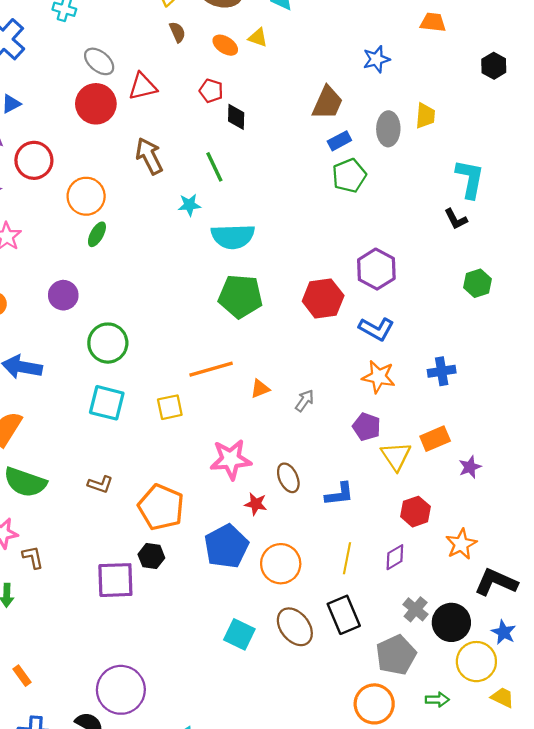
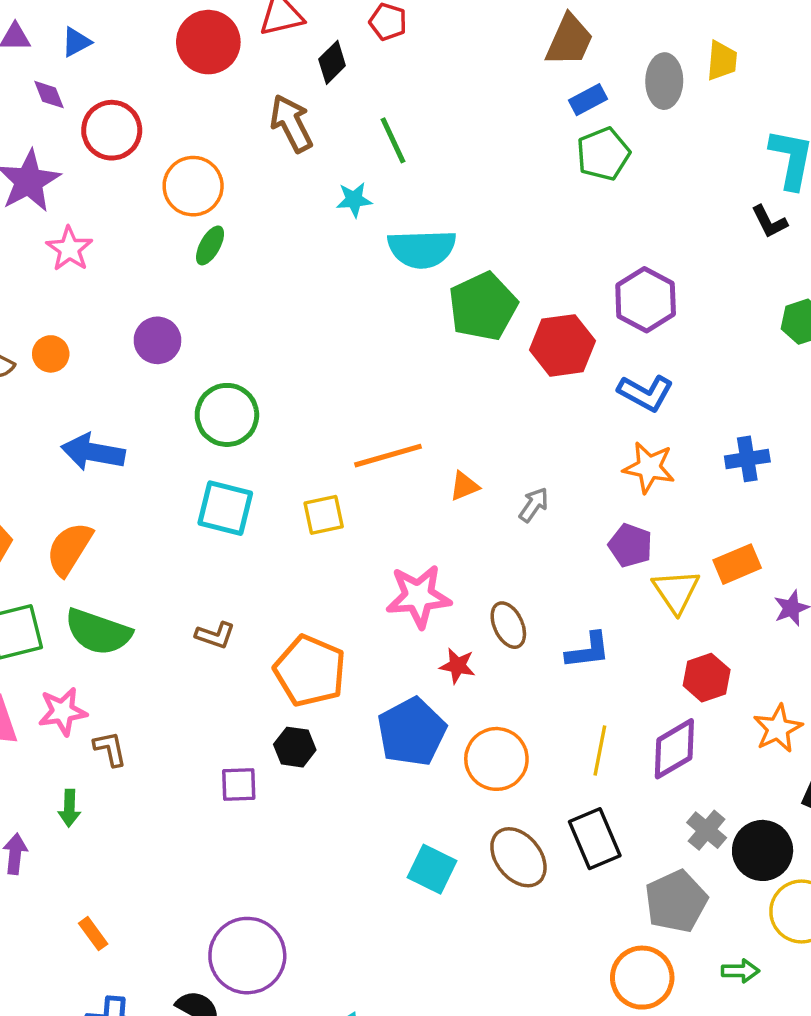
black diamond: (236, 117) -> (332, 62), moved, turned 44
green pentagon: (240, 296) -> (483, 306), moved, turned -30
purple diamond: (395, 557) -> (674, 749), size x1.5
purple square: (115, 580) -> (239, 784), size x0.6

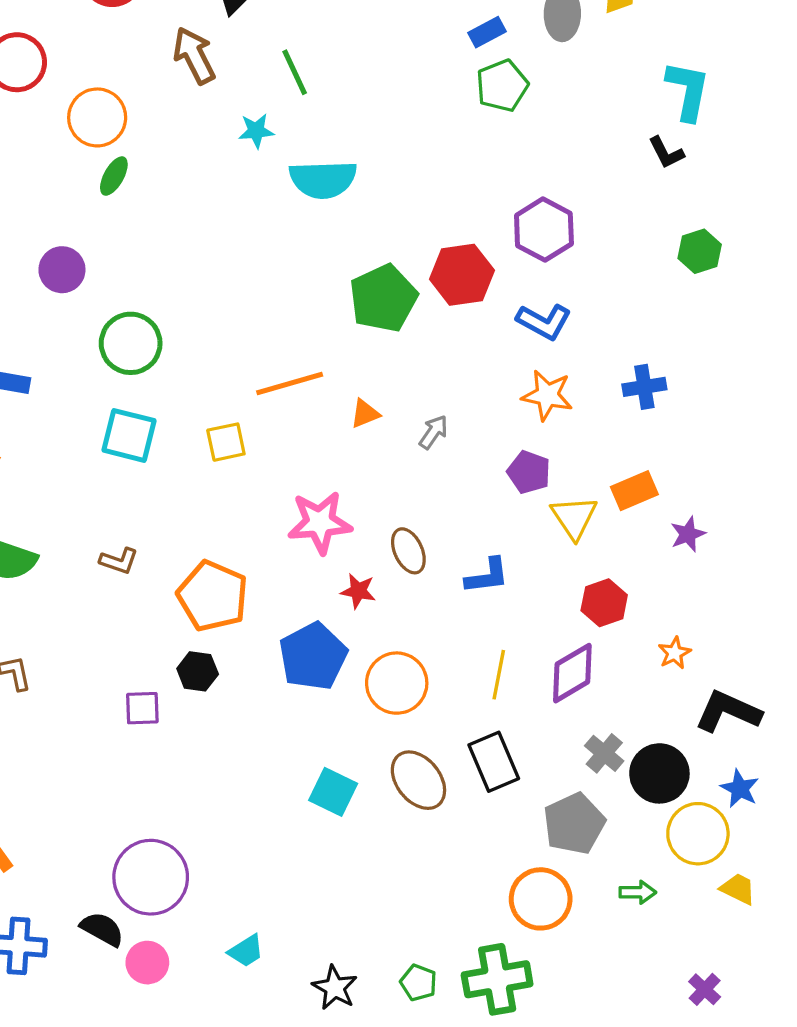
green pentagon: (483, 306) -> (383, 298), moved
orange star: (778, 728) -> (674, 653), size x0.7

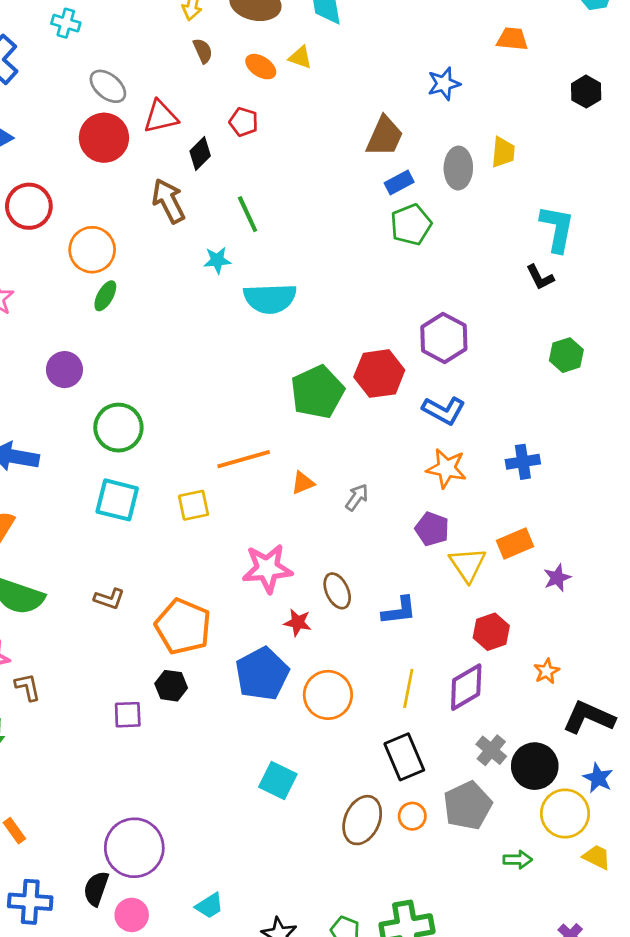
brown ellipse: (418, 780) -> (362, 820), moved, turned 63
orange circle: (541, 899) -> (412, 816), moved, size x0.6
black semicircle: (102, 929) -> (96, 889), turned -100

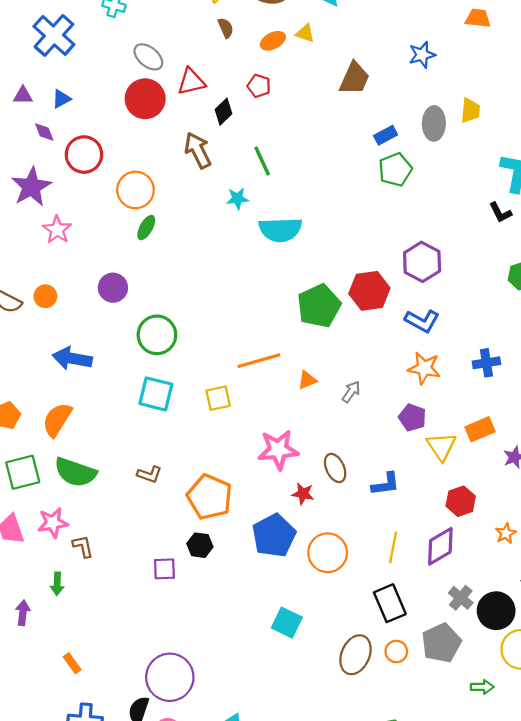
orange ellipse: (261, 67) -> (273, 41), turned -60
brown trapezoid: (385, 136) -> (354, 78), moved

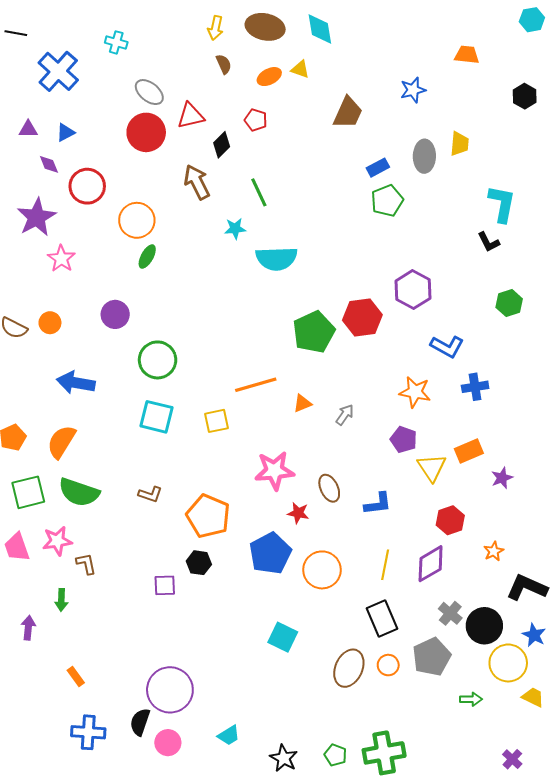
blue L-shape: (422, 321) -> (447, 346), moved

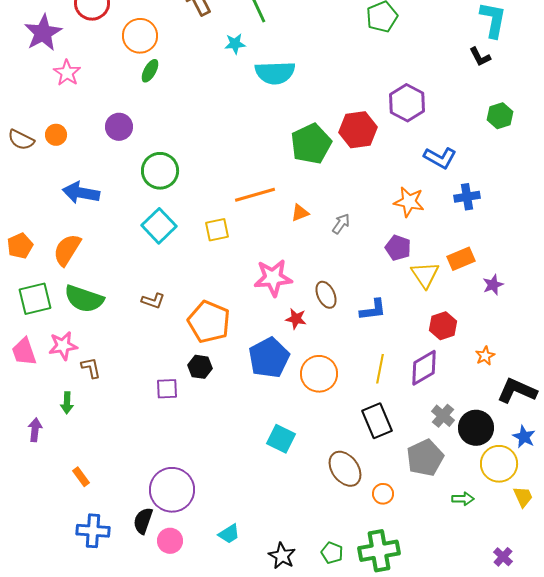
cyan square: (157, 417) -> (159, 226), turned 32
orange circle: (388, 665) -> (383, 494), moved
brown ellipse: (349, 668) -> (345, 469), turned -60
yellow trapezoid: (533, 697) -> (523, 497), turned 40

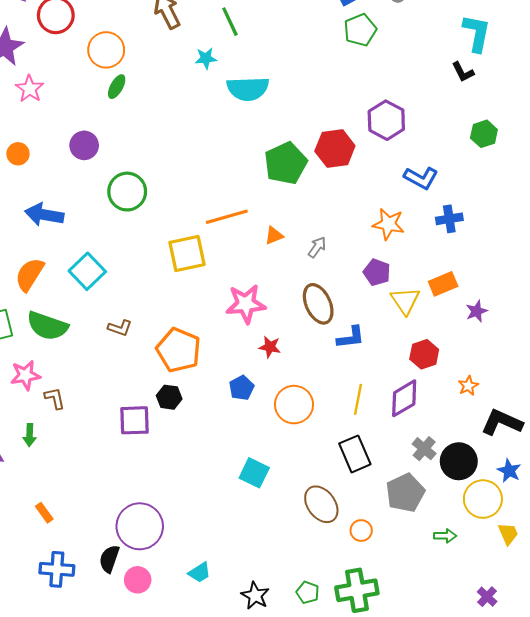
cyan square: (159, 226) -> (87, 271), moved
yellow square: (217, 230) -> (187, 253), size x1.5
brown ellipse: (326, 295) -> (318, 304), moved, size x1.4
blue pentagon: (269, 358) -> (242, 388), size x0.6
purple square: (167, 389) -> (134, 420), size x1.4

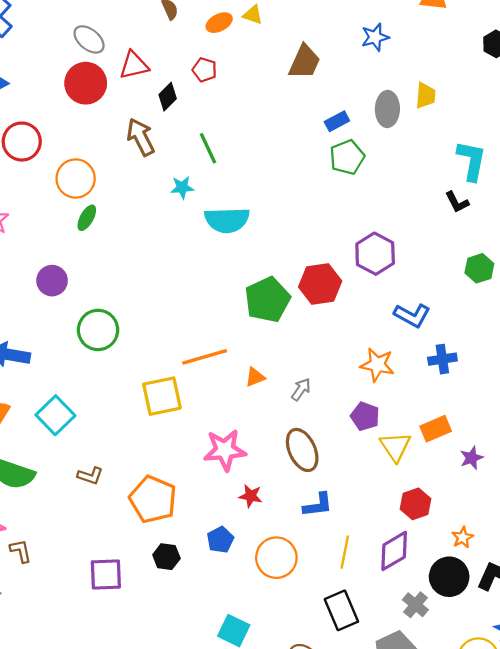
blue L-shape: (351, 337) -> (318, 505), moved
black hexagon: (169, 397) -> (166, 557), moved
black circle: (459, 461) -> (449, 577), moved

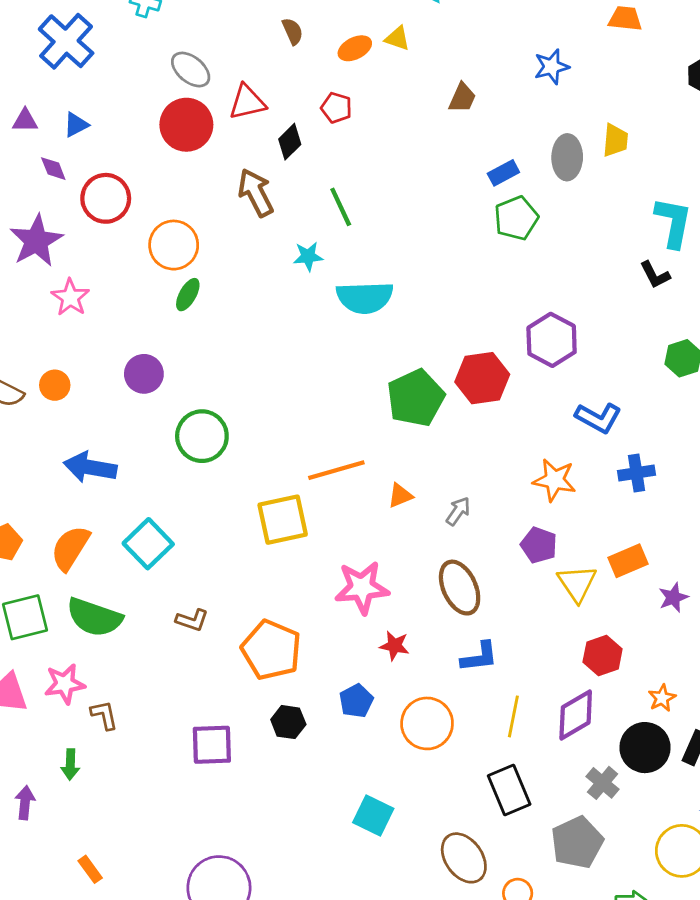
brown trapezoid: (304, 62) -> (462, 98), size x0.7

